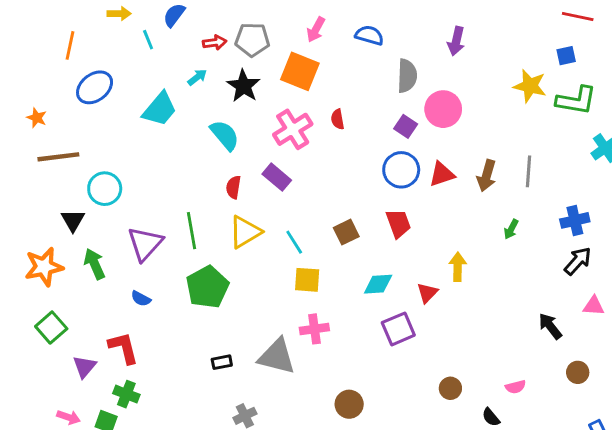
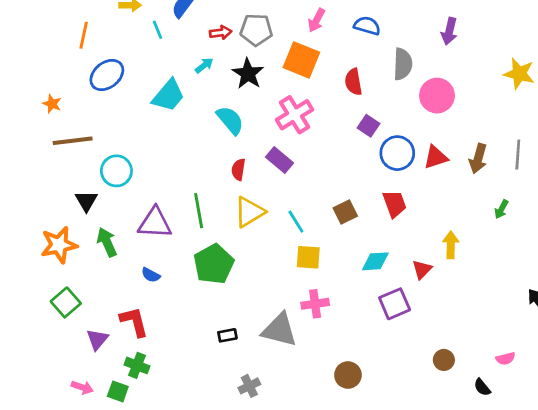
red semicircle: (338, 119) -> (353, 82), moved, size x1.4
purple square: (406, 126) -> (369, 126), moved
purple triangle: (145, 244) -> (155, 223), turned 51

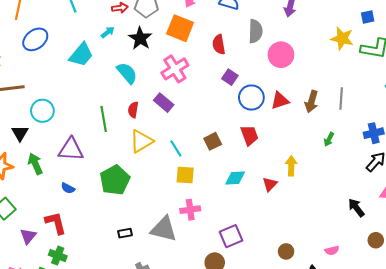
green line: (199, 211) -> (104, 119), moved
purple square: (395, 304) -> (231, 236), moved

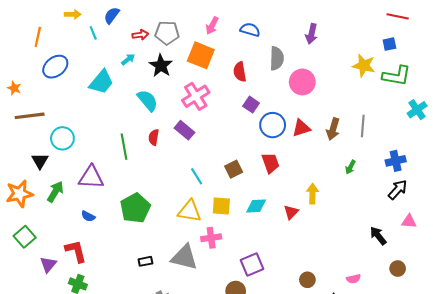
yellow triangle: (141, 141) -> (190, 211), moved, turned 40
green arrow: (35, 164) -> (55, 192), turned 55
yellow square: (185, 175) -> (221, 206), moved

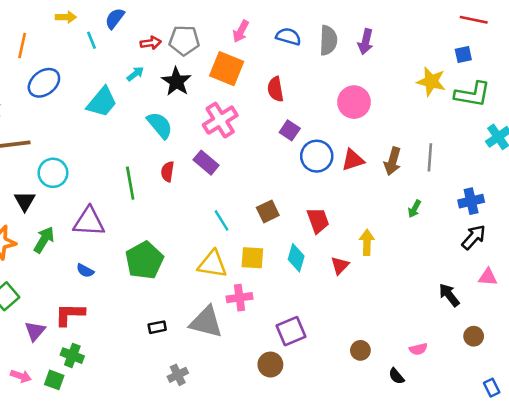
gray semicircle: (277, 58) -> (328, 40), moved
red trapezoid: (271, 163) -> (318, 220), moved
cyan diamond: (256, 206) -> (296, 258), turned -70
red L-shape: (76, 251) -> (70, 314), turned -75

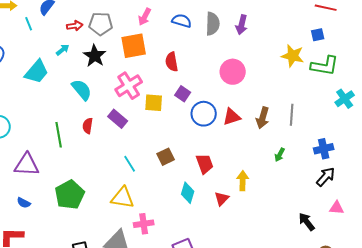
orange square: (227, 69) -> (134, 46), turned -32
yellow square: (252, 258) -> (154, 103), moved

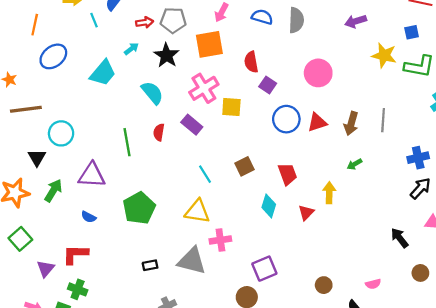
purple arrow: (242, 25) -> (356, 21), moved, turned 60
purple square: (183, 94) -> (268, 85), moved
green arrow: (280, 155) -> (354, 164), moved, turned 32

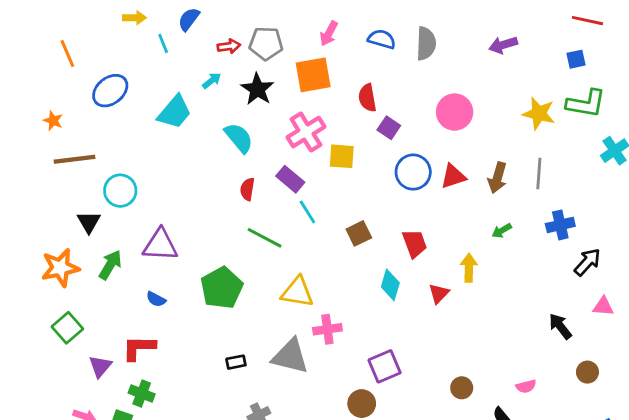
orange line: (35, 25) -> (67, 53), moved, turned -35
yellow star: (384, 55) -> (539, 113), moved
green line: (127, 142) -> (265, 238), moved, turned -52
blue cross: (418, 158) -> (560, 225), moved
cyan line: (205, 174) -> (307, 212), moved

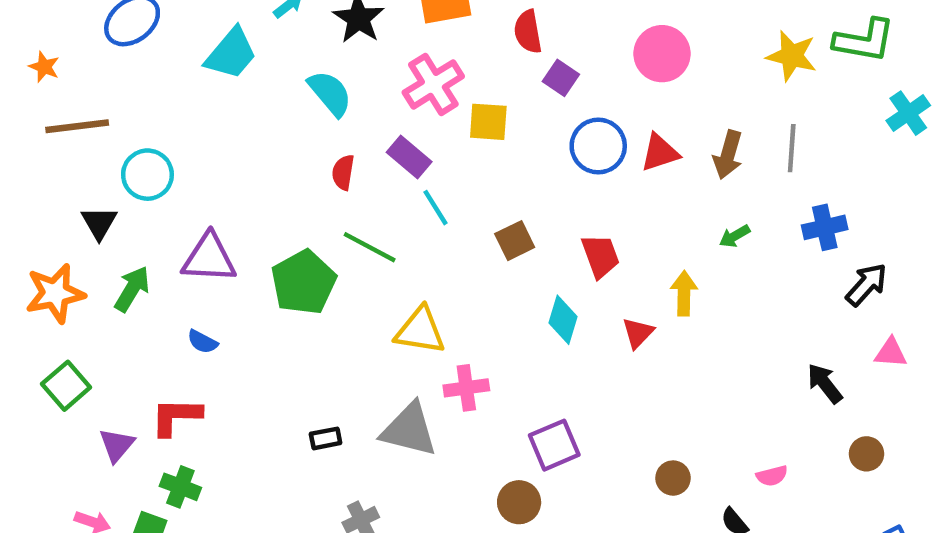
green pentagon: (222, 288) -> (304, 282), moved

